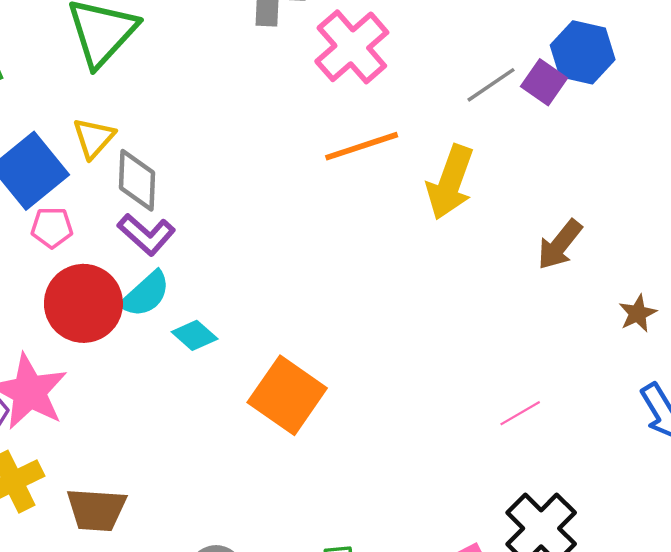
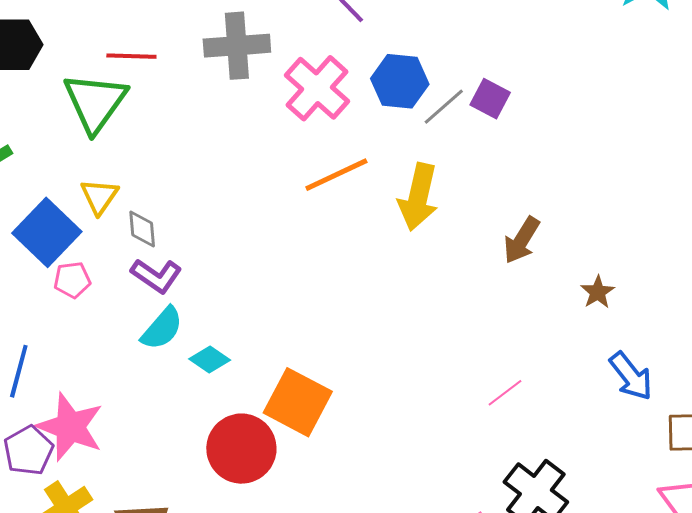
blue hexagon: (583, 52) -> (400, 81), moved
gray diamond: (137, 180) -> (142, 229), size x0.7
red circle: (83, 303) -> (241, 449), moved

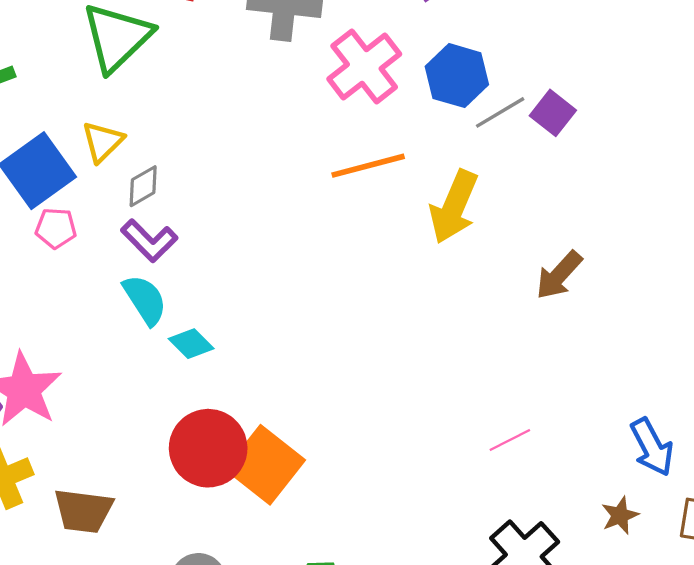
gray diamond: (142, 229) -> (143, 186), turned 54
brown star: (598, 292) -> (620, 515), moved
cyan semicircle: (162, 328) -> (145, 300), turned -84
orange square: (298, 402) -> (265, 465), moved

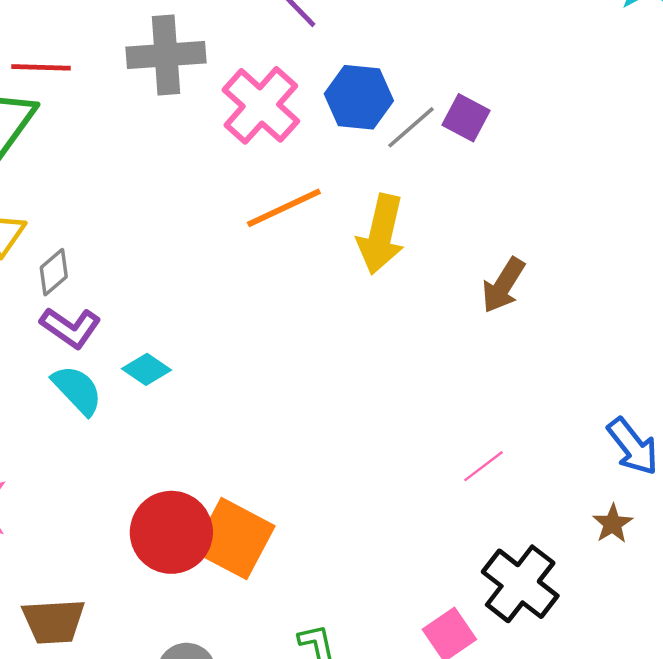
cyan diamond: (191, 344) -> (147, 369), moved

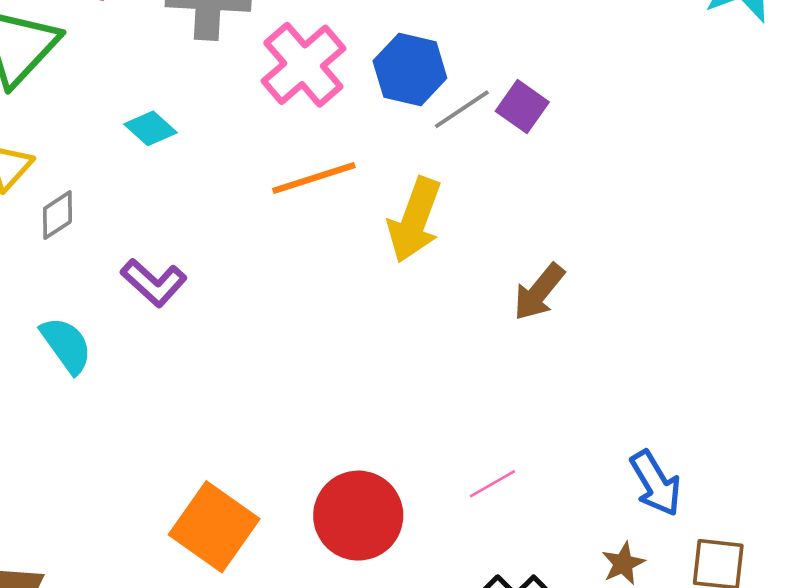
purple L-shape: (70, 328) -> (154, 283), moved
cyan diamond: (147, 369) -> (150, 128), moved
red circle: (171, 532) -> (358, 516), moved

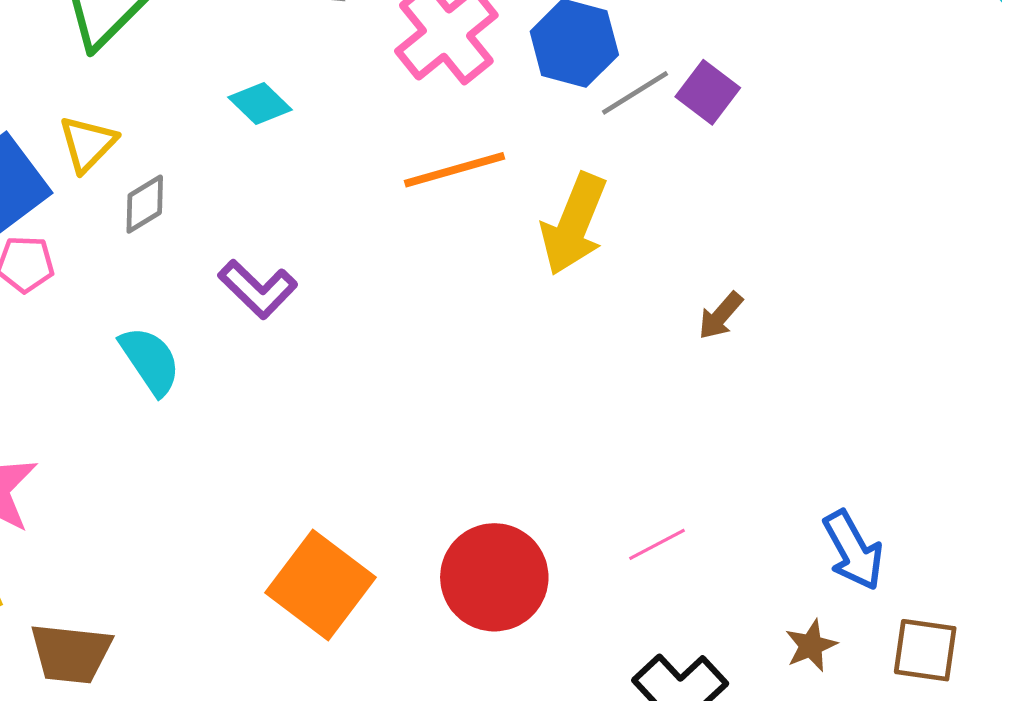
brown arrow: (539, 292) -> (720, 316), size x0.7

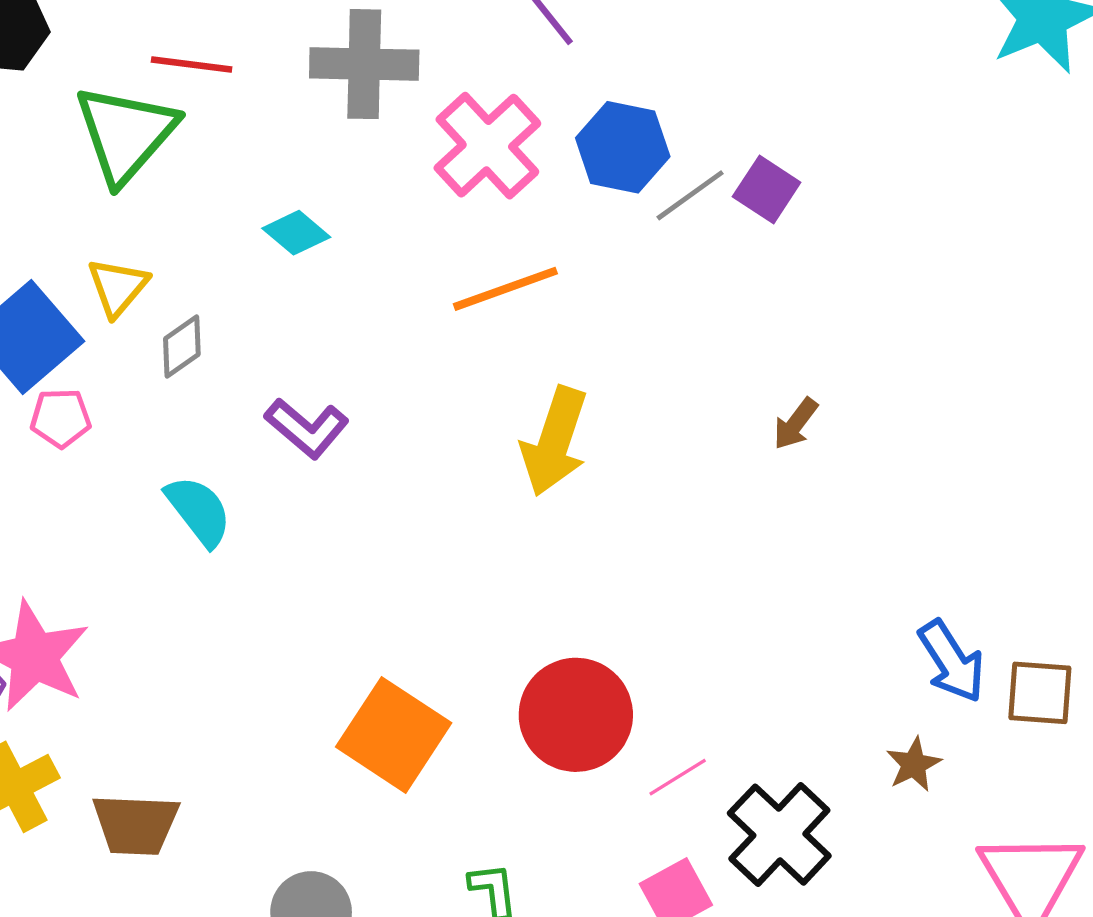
yellow arrow: (574, 224) -> (555, 441), moved
pink line: (657, 544) -> (678, 777), moved
brown square: (925, 650) -> (1040, 693), moved

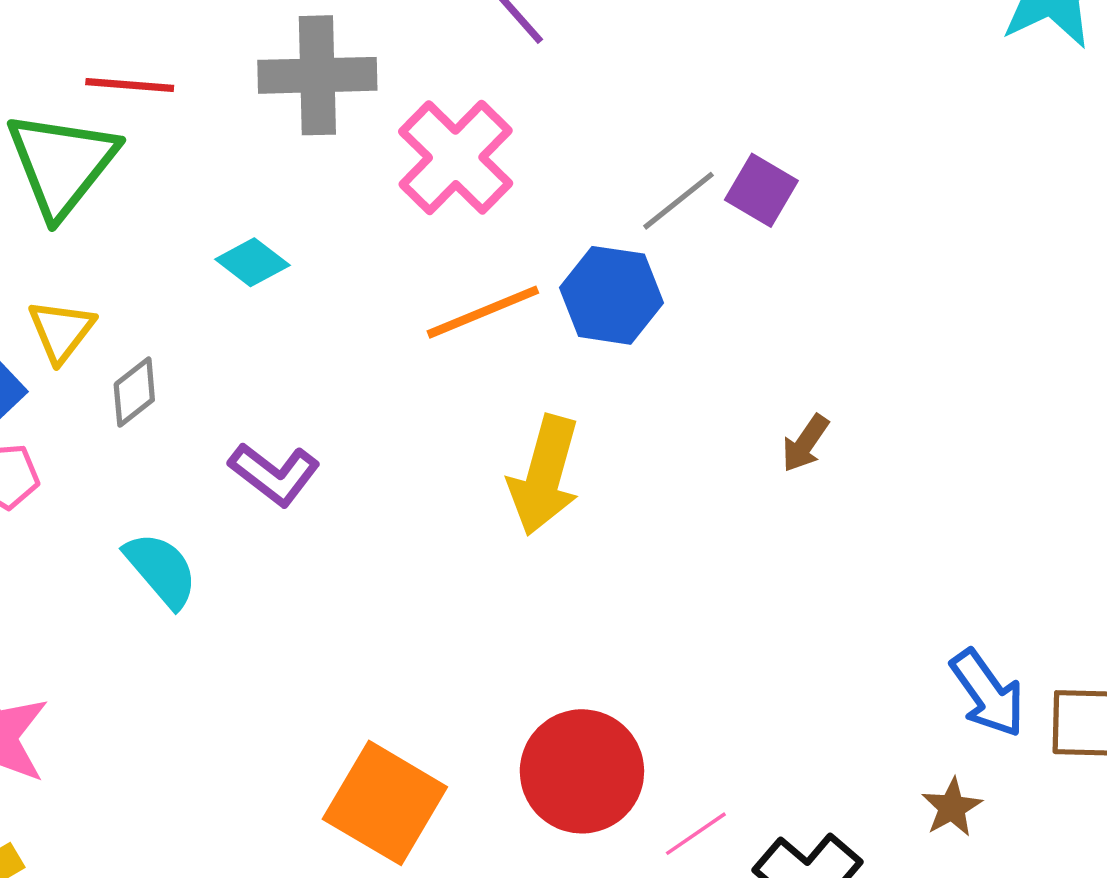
blue hexagon: (623, 147) -> (611, 295), moved

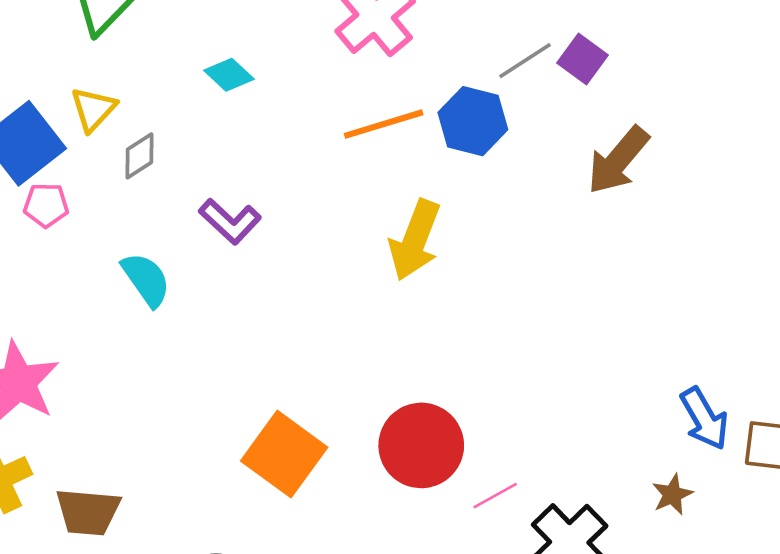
brown arrow: (805, 443) -> (618, 160), moved, size x1.8

